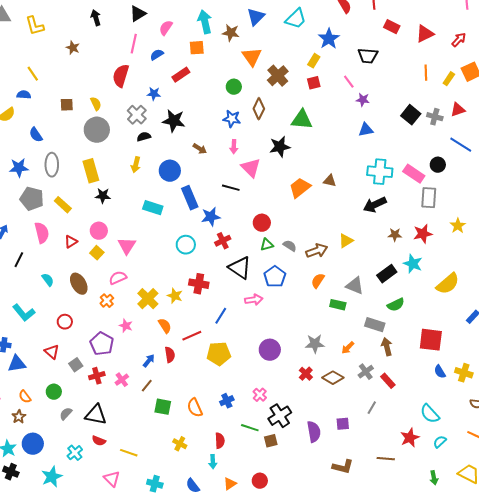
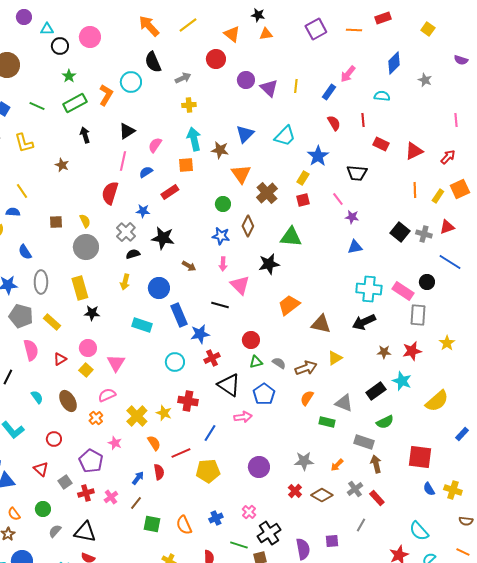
brown triangle: (330, 181) -> (321, 324), moved, size x1.5

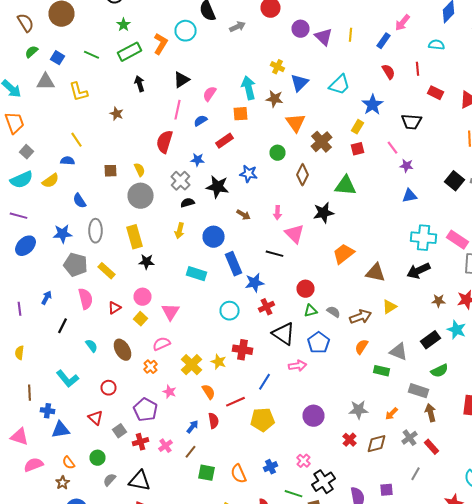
yellow cross: (189, 105) -> (278, 67), moved, turned 32
blue star: (221, 236) -> (248, 174), moved
brown diamond: (322, 495) -> (376, 444), turned -45

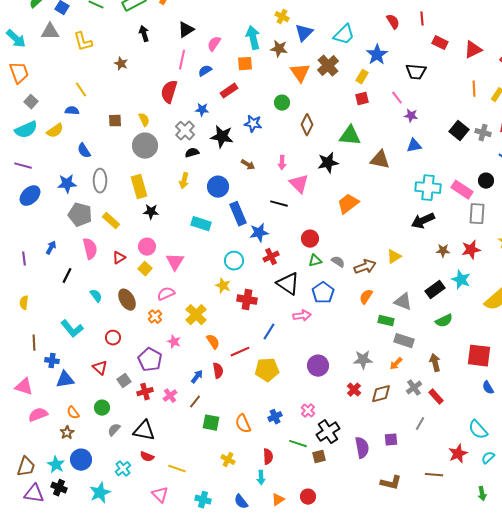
brown cross: (322, 142) -> (328, 66), moved
brown triangle: (376, 273) -> (380, 160), moved
yellow star: (218, 362) -> (223, 286), moved
gray rectangle: (418, 391) -> (404, 341), moved

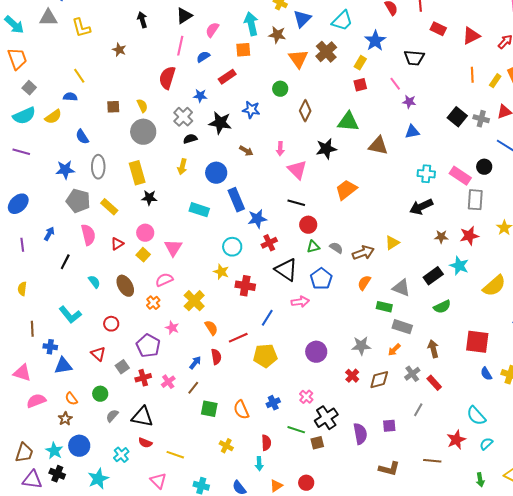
cyan cross: (428, 188) -> (426, 174), size x0.7
blue ellipse: (30, 196) -> (18, 204), moved
black line: (279, 204) -> (296, 203), moved

